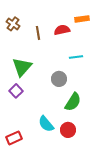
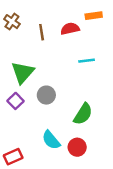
gray circle: (59, 79) -> (46, 95), moved

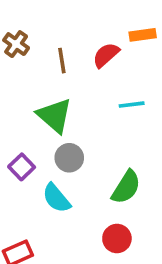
red semicircle: (70, 29) -> (106, 55), turned -30
green triangle: (23, 73) -> (55, 116), moved, turned -30
cyan semicircle: (51, 140) -> (56, 198), moved

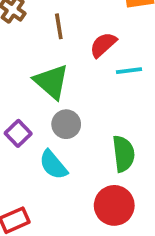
red semicircle: (106, 55) -> (103, 45), moved
green semicircle: (126, 187) -> (123, 154), turned -39
red circle: (117, 239) -> (114, 205), size x1.4

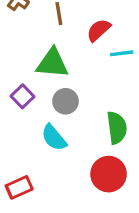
green triangle: (51, 82) -> (52, 63), turned -36
purple square: (18, 133) -> (22, 96), moved

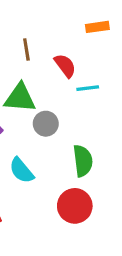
red semicircle: (99, 30) -> (65, 66), turned 95
gray circle: (66, 101) -> (46, 124), moved

